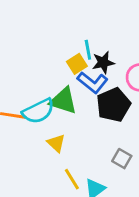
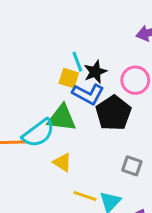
yellow square: (77, 64) -> (69, 78), turned -30
yellow line: (72, 179) -> (85, 196), turned -30

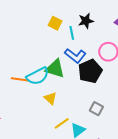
black star: (95, 72) -> (86, 21), moved
yellow square: (69, 78) -> (55, 23), moved
yellow line: (85, 196) -> (62, 123), turned -63

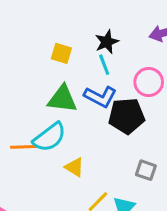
cyan line: (72, 33) -> (104, 65), moved
green triangle: (55, 69) -> (62, 99), moved
black pentagon: (90, 71) -> (127, 116), turned 30

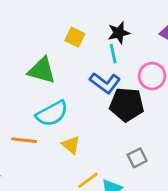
green triangle: (62, 99) -> (42, 70), moved
orange line: (24, 147) -> (24, 140), moved
gray square: (146, 170) -> (137, 158), turned 36

